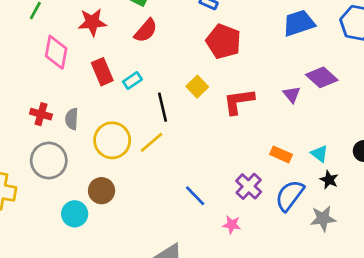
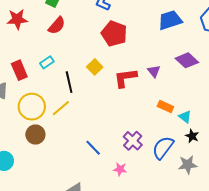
red rectangle: (102, 72) -> (19, 70), moved
purple triangle: (292, 95) -> (154, 71), moved
orange rectangle: (281, 154) -> (165, 106), moved
brown circle: (102, 191) -> (35, 135), moved

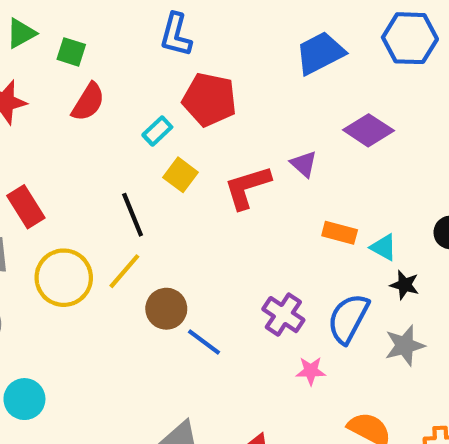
cyan rectangle: (47, 62) -> (157, 131), moved
brown circle: (35, 135) -> (166, 309), moved
pink star: (120, 169) -> (311, 371), moved

